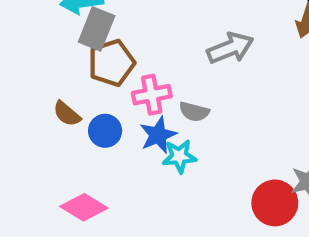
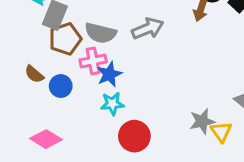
gray semicircle: (194, 112) -> (101, 33), moved, size x1.5
blue star: (158, 135) -> (109, 74), moved
red circle: (275, 203) -> (134, 136), moved

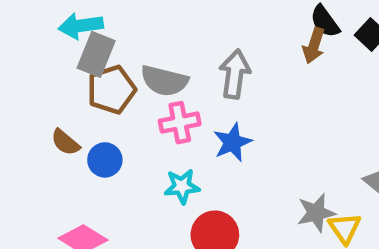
gray arrow: (148, 29) -> (235, 74), turned -60
pink cross: (93, 61) -> (180, 123), moved
blue star: (109, 74) -> (232, 142), moved

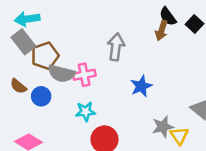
gray rectangle: (96, 54) -> (23, 42), moved, turned -60
gray semicircle: (164, 81) -> (61, 73), moved
blue star: (232, 142) -> (141, 86), moved

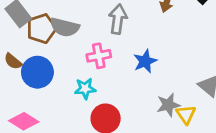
gray semicircle: (61, 73) -> (65, 27), moved
pink cross: (84, 75) -> (99, 56), moved
blue circle: (41, 96) -> (37, 72), size x1.5

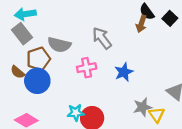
gray arrow: (118, 19) -> (102, 38), turned -45
brown pentagon: (42, 29) -> (38, 59), moved
cyan star: (85, 89) -> (76, 113), moved

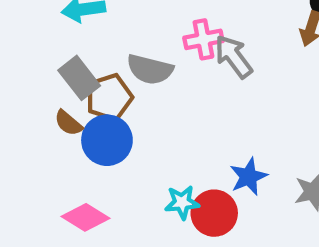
gray rectangle: (22, 34) -> (79, 78), moved
pink cross: (87, 68) -> (203, 39), moved
blue star: (124, 72) -> (249, 177), moved

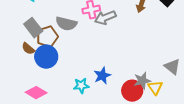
gray arrow: (233, 57) -> (105, 18), turned -75
blue star: (249, 177) -> (102, 76), moved
red circle: (214, 213) -> (132, 91), moved

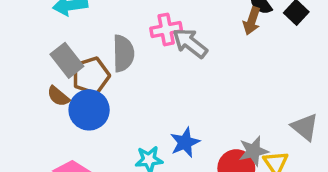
gray arrow: (105, 18) -> (190, 43), turned 60
gray semicircle: (66, 24) -> (123, 53), turned -105

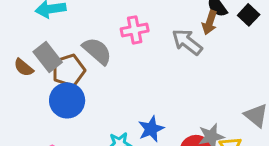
gray arrow: (190, 43) -> (187, 42), moved
gray semicircle: (123, 53) -> (97, 51), turned -48
brown semicircle: (58, 96) -> (24, 67), moved

